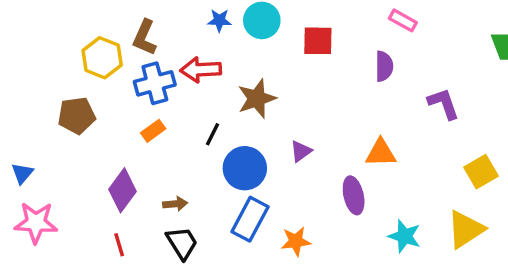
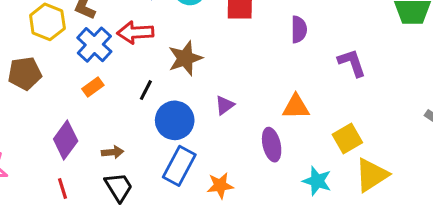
blue cross: (155, 83) -> (94, 45), turned -32
yellow square: (481, 172) -> (347, 139), moved

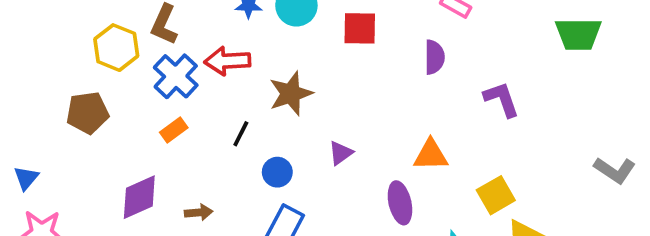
blue circle: (175, 120) -> (277, 172), size x0.6
purple diamond: (66, 140) -> (139, 197), turned 30

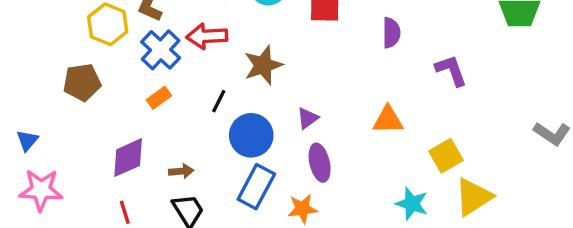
blue circle: (277, 172) -> (251, 135), size x1.6
purple ellipse: (400, 203) -> (320, 163), moved

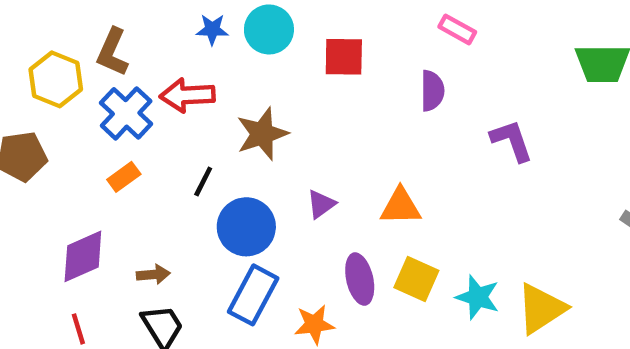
orange triangle: (388, 120) -> (401, 206), moved
yellow square: (446, 156) -> (416, 279), moved, turned -36
purple ellipse: (320, 163) -> (360, 279), moved
cyan star: (412, 204) -> (478, 297), moved

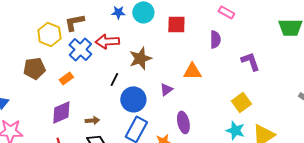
brown L-shape: (112, 52) -> (74, 22), turned 55
orange rectangle: (124, 177) -> (66, 78), moved
orange triangle: (401, 206) -> (192, 71), moved
yellow square: (416, 279) -> (241, 102), moved, turned 30

